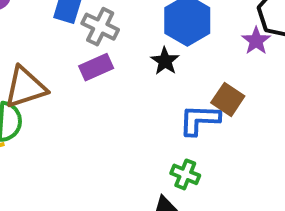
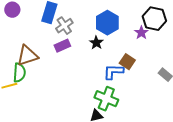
gray cross: (100, 27) -> (64, 26), turned 30
green cross: (185, 174) -> (106, 99), size x1.6

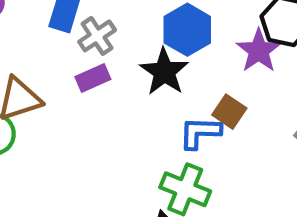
purple star: (141, 33) -> (259, 51), size x1.5
black star: (96, 43) -> (164, 72), size x1.6

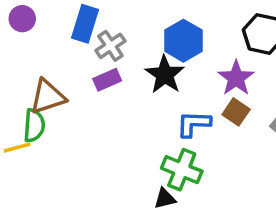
purple star: (259, 51) -> (236, 78), moved
brown square: (229, 112) -> (236, 112), moved

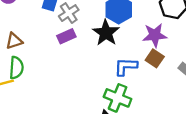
purple star: (236, 78) -> (155, 35), turned 30
brown triangle: (48, 97) -> (14, 41), moved, size x0.7

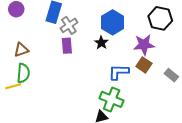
black star: (106, 33) -> (101, 43), size x0.6
purple rectangle: (66, 36) -> (67, 46), turned -70

